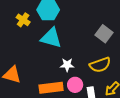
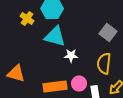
white star: (67, 65) -> (71, 56), moved
yellow semicircle: (100, 65) -> (104, 64), turned 115

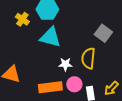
white star: (71, 56) -> (65, 64), moved
yellow semicircle: (104, 64) -> (88, 58), moved

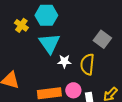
cyan triangle: (50, 37) -> (49, 43), turned 40
white star: (65, 64) -> (64, 61), moved

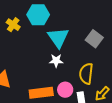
cyan triangle: (49, 43) -> (58, 38), moved
yellow semicircle: (87, 64) -> (86, 74), moved

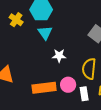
cyan triangle: (58, 38) -> (45, 33), moved, size x0.7

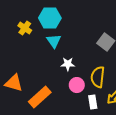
pink circle: (68, 85) -> (77, 85), moved
orange rectangle: (44, 88) -> (40, 97), moved, turned -35

